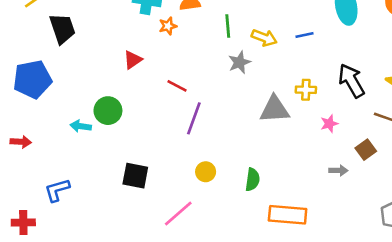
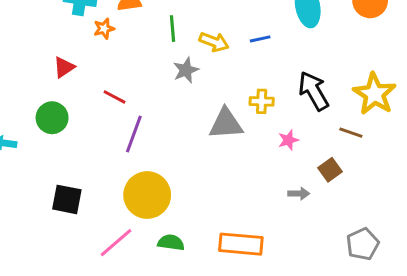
green circle: (108, 111) -> (52, 118), moved
yellow circle: (206, 172) -> (147, 195), size x2.0
green semicircle: (252, 180) -> (171, 243), moved, turned -90

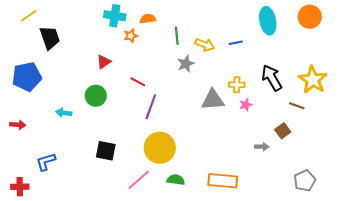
pink star: (288, 140) -> (246, 105), moved

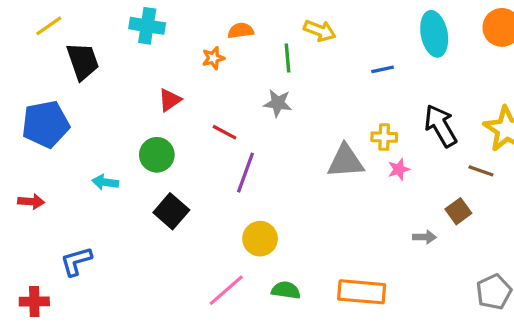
cyan cross: (115, 16) -> (147, 26), moved
yellow arrow: (205, 45) -> (320, 31), moved
gray star: (186, 64) -> (278, 103), moved, turned 30
yellow circle: (160, 148) -> (260, 239), size x0.7
black square: (106, 151) -> (171, 211), moved, turned 30

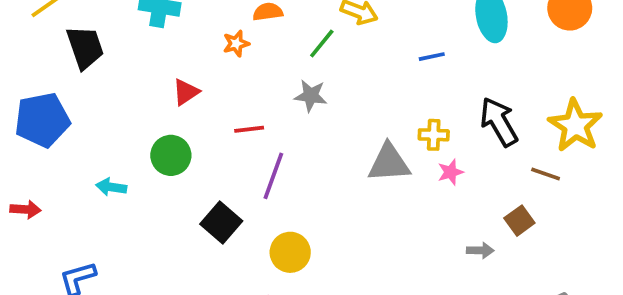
green line: (287, 58) -> (322, 44), turned 44
red line: (225, 132) -> (249, 129), turned -35
black square: (171, 211) -> (221, 222), moved

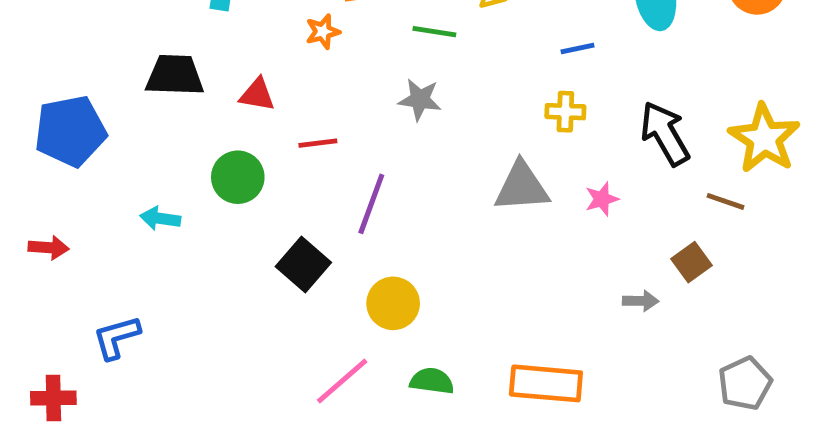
green line: (322, 44) -> (434, 32), turned 60
black trapezoid: (85, 47) -> (175, 75), moved, turned -69
red triangle: (186, 92) -> (257, 95), turned 44
red line: (249, 129) -> (318, 143), moved
yellow cross: (434, 135) -> (565, 112), moved

